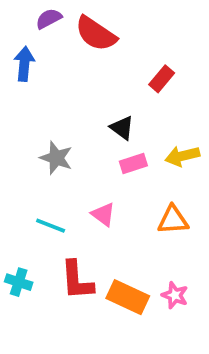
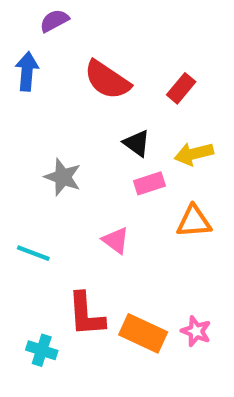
red semicircle: (96, 34) -> (107, 80), moved
yellow arrow: (182, 156) -> (194, 154), moved
orange triangle: (173, 220) -> (194, 221), moved
cyan line: (51, 226) -> (33, 253), moved
cyan cross: (19, 282) -> (42, 350), moved

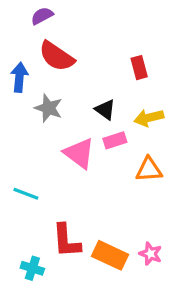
blue arrow: (27, 71) -> (19, 77), moved
red semicircle: (107, 80) -> (57, 56), moved
red rectangle: (181, 88) -> (139, 68), turned -55
gray star: (63, 177) -> (49, 108), moved
pink triangle: (116, 240) -> (79, 153), moved, size x1.5

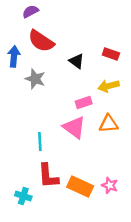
red rectangle: (139, 68) -> (111, 54), moved, turned -56
black triangle: (105, 110) -> (77, 61), moved
pink triangle: (79, 153) -> (74, 127), moved
cyan line: (26, 194) -> (40, 142), moved, turned 66

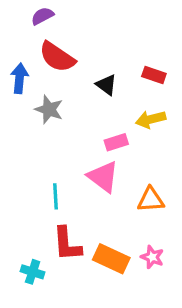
orange triangle: (109, 124) -> (151, 200), moved

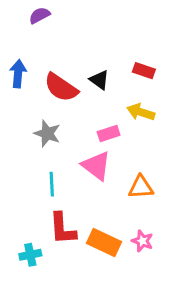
red semicircle: (57, 57) -> (61, 87), moved
gray star: (49, 109) -> (47, 134), moved
yellow arrow: (151, 119) -> (141, 112), turned 32
cyan cross: (33, 272) -> (30, 255), turned -30

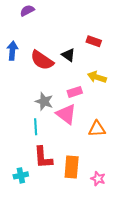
red rectangle: (144, 71) -> (94, 41), moved
gray star: (47, 134) -> (44, 101), moved
pink star: (142, 241) -> (98, 179), moved
orange rectangle: (104, 242) -> (72, 167), turned 70

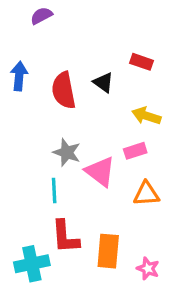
red semicircle: (42, 60) -> (64, 90), turned 45
pink rectangle: (75, 92) -> (135, 151), moved
cyan cross: (21, 175) -> (32, 264), size x1.5

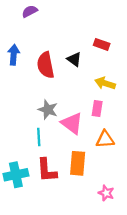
pink rectangle: (135, 151) -> (97, 108), turned -63
orange rectangle: (108, 251) -> (78, 163), moved
cyan cross: (32, 264) -> (16, 175), moved

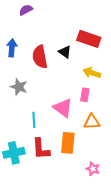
red rectangle: (102, 44) -> (89, 39), size x1.6
gray star: (48, 110) -> (19, 87), moved

